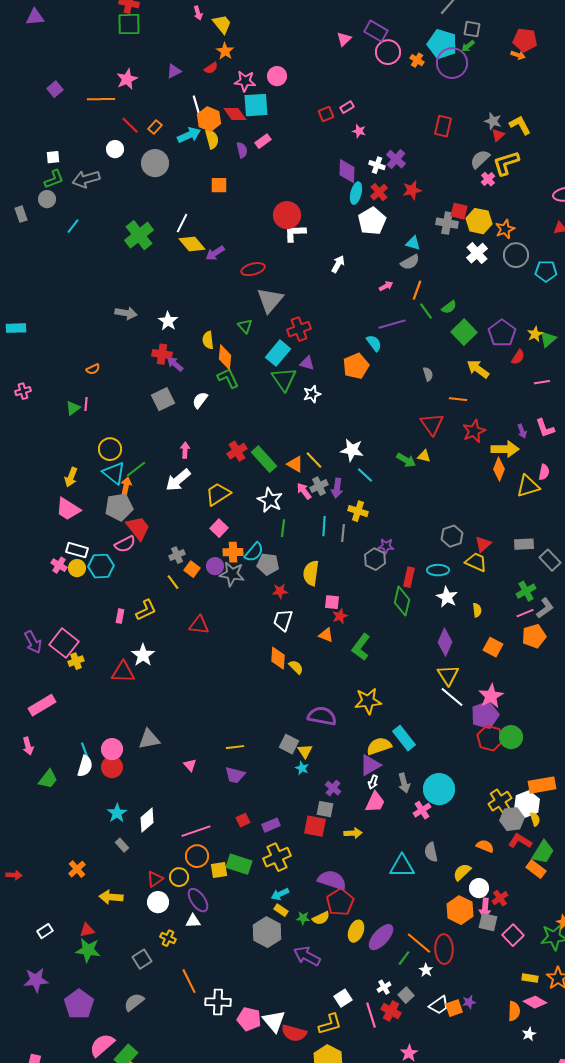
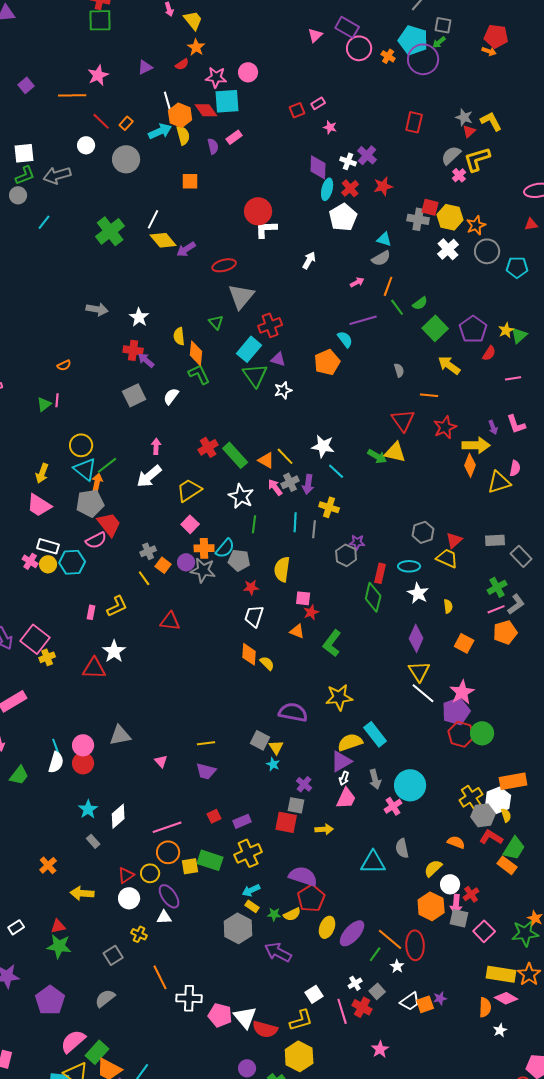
white square: (53, 157) -> (24, 153), size x1.5
yellow triangle: (424, 456) -> (395, 452), size x1.6
yellow rectangle: (530, 978) -> (501, 974), size x1.8

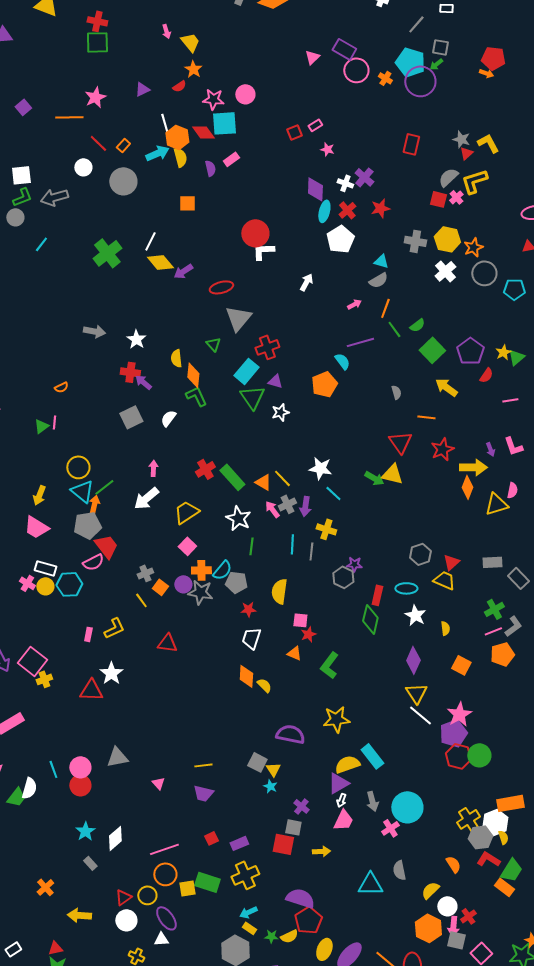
red square: (430, 207) -> (438, 199), moved
white semicircle: (56, 762) -> (29, 788), moved
orange semicircle: (456, 842) -> (453, 864), turned 36

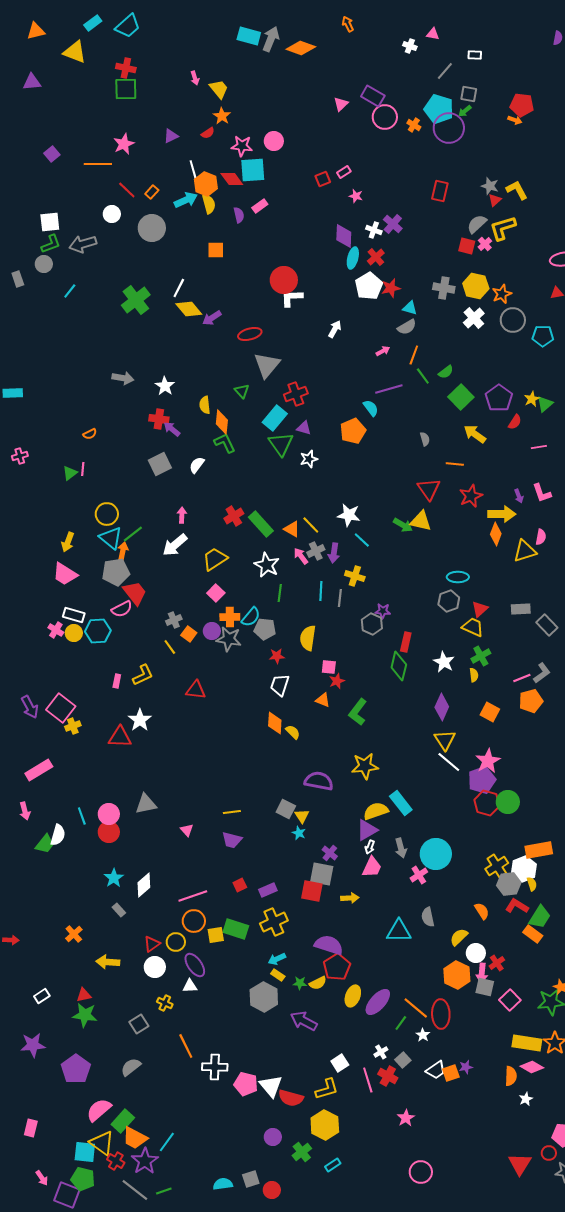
red star: (380, 208) -> (391, 288), moved
cyan ellipse: (406, 588) -> (458, 577), moved
green cross: (494, 609) -> (481, 656), moved
gray square: (293, 827) -> (322, 874), size x1.4

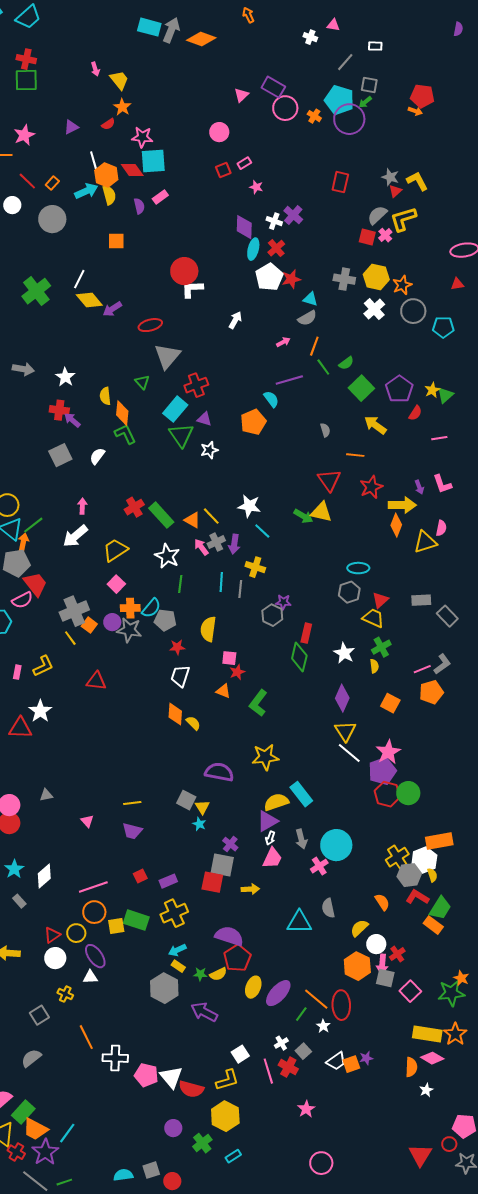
pink circle: (274, 141) -> (219, 132), moved
gray cross: (174, 620) -> (74, 611), size x1.8
gray triangle: (146, 804) -> (46, 795), size x0.6

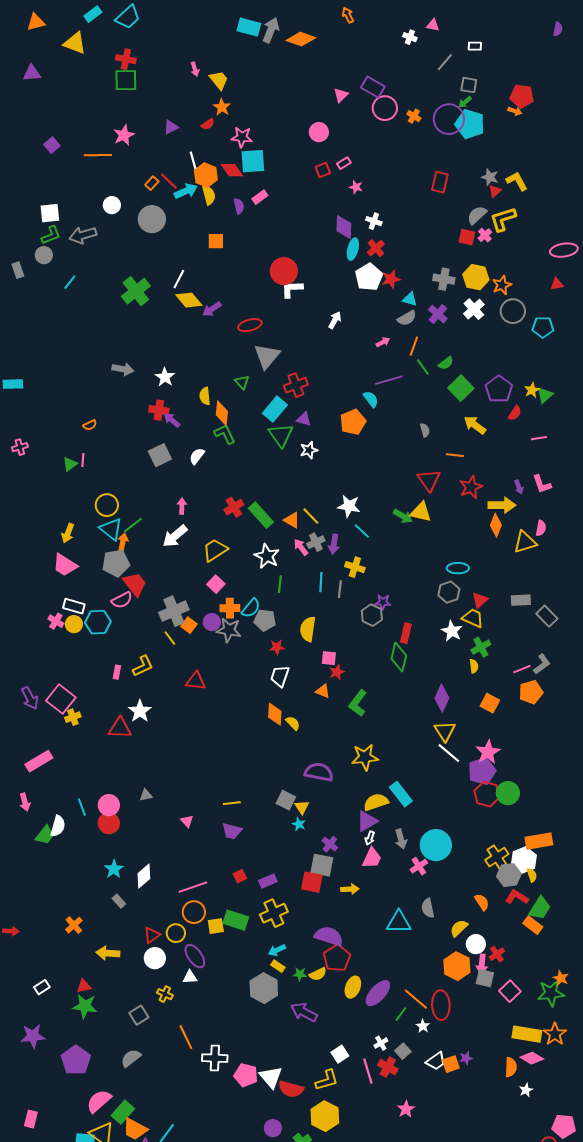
cyan pentagon: (339, 100) -> (470, 124), moved
red line: (27, 181) -> (169, 181), moved
purple cross: (293, 215) -> (438, 314), moved
white star: (344, 653) -> (452, 631), moved

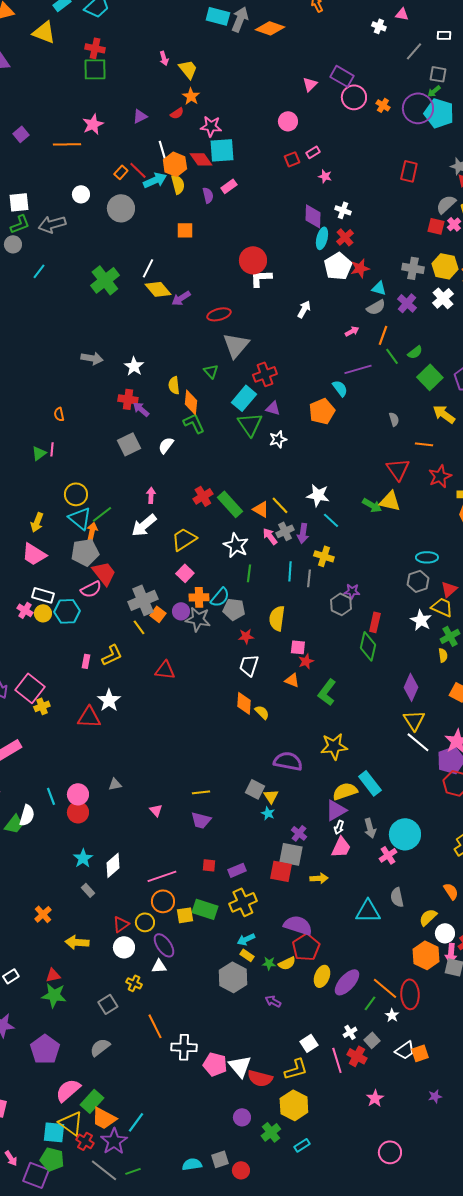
orange semicircle: (90, 425) -> (59, 414), turned 104
red square: (240, 876) -> (209, 865), turned 32
purple arrow: (304, 1012) -> (273, 1001), size x0.6
purple star: (466, 1058) -> (435, 1096), moved

